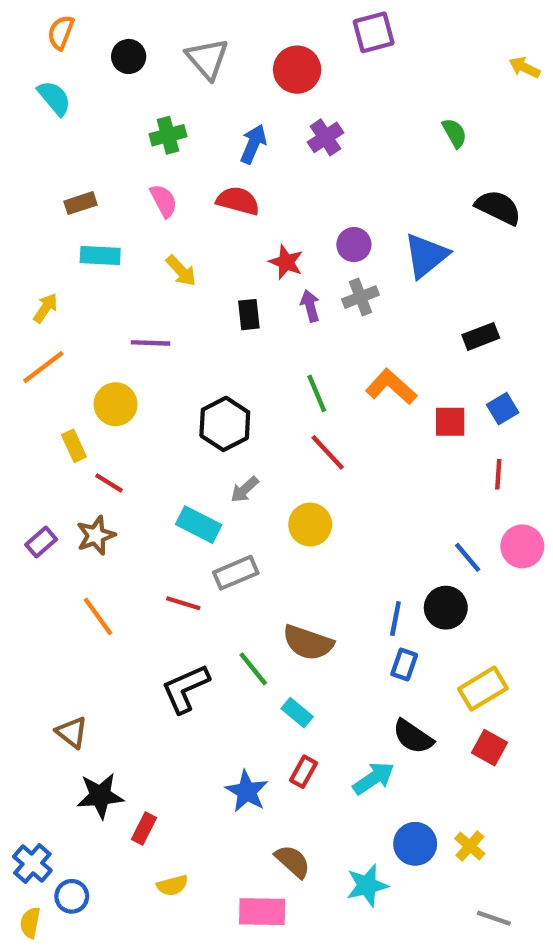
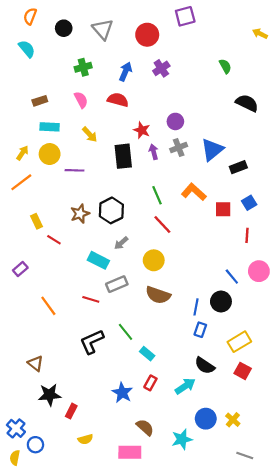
blue triangle: (426, 256) -> (212, 150), moved
black rectangle: (249, 315) -> (123, 156), size x1.6
yellow circle: (116, 404) -> (50, 154), moved
brown star: (96, 535) -> (80, 214), moved
brown semicircle: (308, 643) -> (158, 295), moved

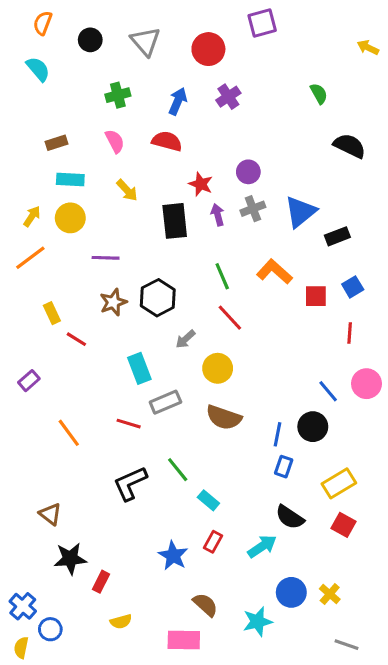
purple line: (75, 170) -> (106, 258), moved
gray arrow: (121, 243) -> (185, 339), moved
cyan rectangle: (98, 260) -> (139, 368), turned 42

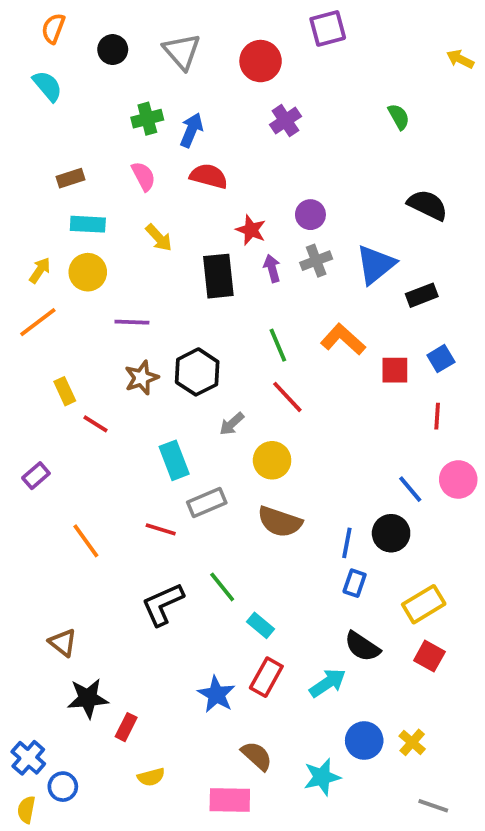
blue arrow: (178, 101) -> (191, 130), moved
black semicircle: (350, 146) -> (428, 205), moved
red rectangle: (213, 542) -> (266, 677), size x1.4

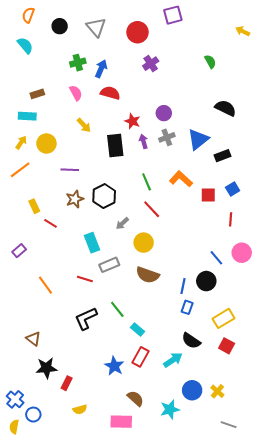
cyan rectangle: (88, 224) -> (27, 116), moved

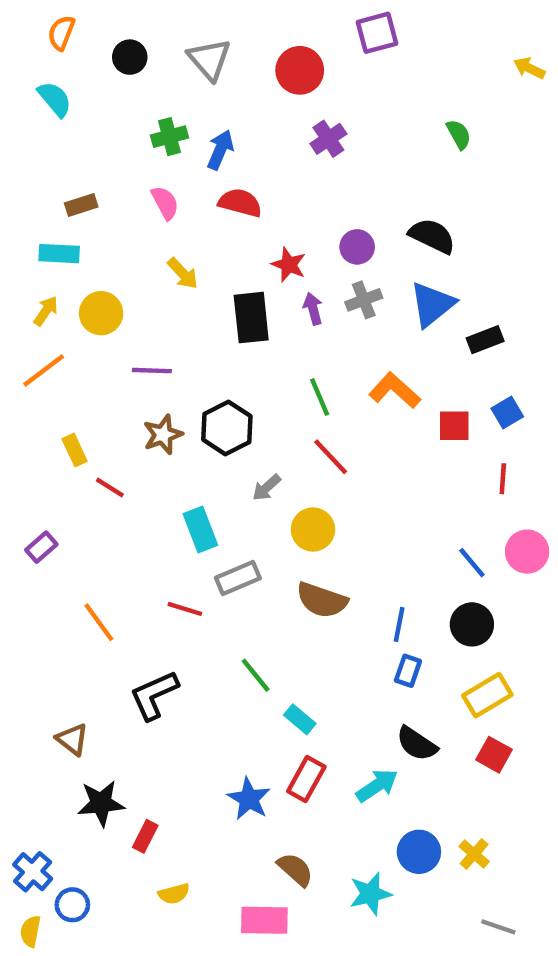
black semicircle: (225, 108) -> (432, 236), moved
black circle: (206, 281) -> (472, 624), moved
black L-shape: (86, 318) -> (154, 695), moved

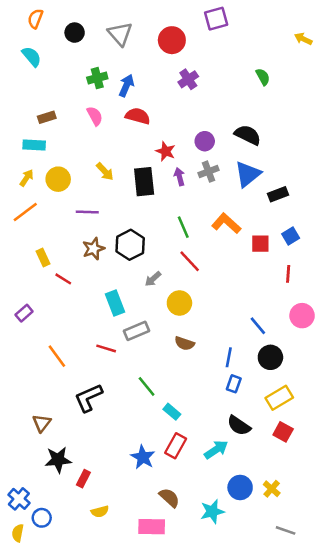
yellow arrow: (183, 273) -> (105, 172), moved
blue line: (472, 563) -> (258, 326), moved
brown semicircle: (322, 600) -> (185, 343), size x0.7
brown triangle: (72, 739) -> (42, 423), turned 30

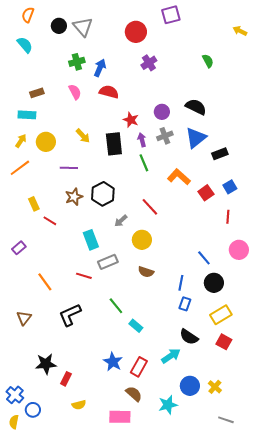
gray triangle: (120, 34) -> (83, 27), moved
green line: (183, 227) -> (144, 163), moved
red square: (260, 244) -> (206, 193), turned -35
brown triangle: (42, 423) -> (24, 318), moved
red rectangle: (176, 446) -> (139, 367), moved

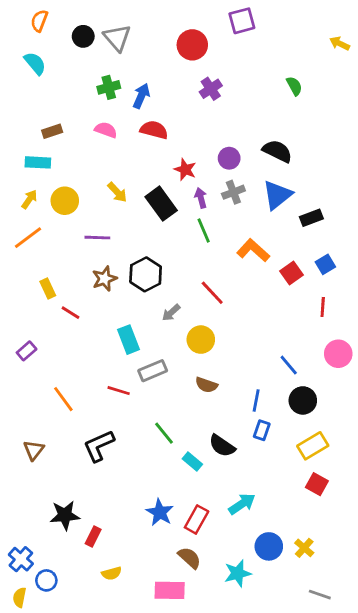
pink semicircle: (75, 92) -> (106, 130), turned -42
black rectangle: (114, 144) -> (161, 204), turned -30
black semicircle: (189, 337) -> (222, 446), moved

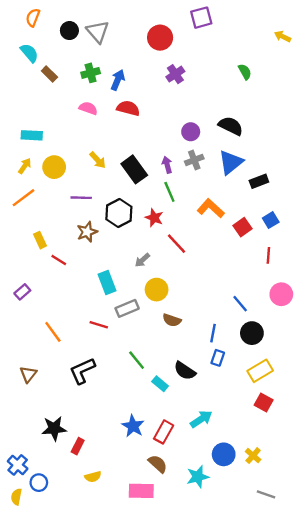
brown rectangle: (52, 131) -> (49, 74), moved, turned 63
red star: (185, 170) -> (154, 218), moved
black hexagon: (146, 274) -> (119, 213), moved
yellow circle: (201, 340) -> (157, 290), moved

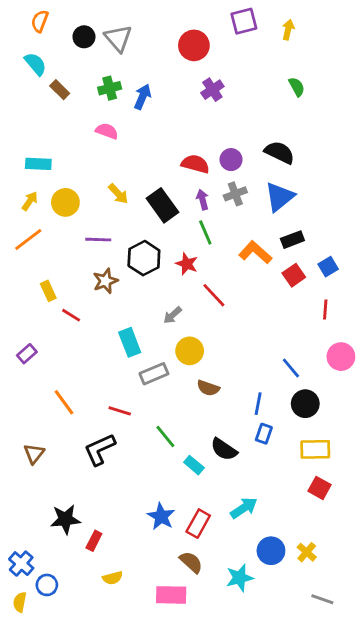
yellow arrow: (282, 36) -> (288, 30), moved, turned 77
red semicircle: (128, 108) -> (195, 164), moved
black rectangle: (259, 181) -> (292, 240), moved
red line: (99, 325) -> (120, 411), moved
yellow rectangle: (260, 371) -> (315, 449), turned 30

